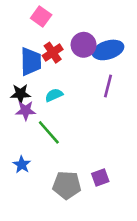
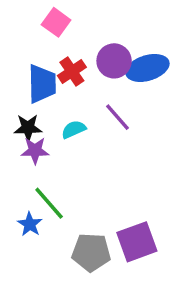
purple line: (108, 86) -> (118, 117), moved, turned -55
green line: (49, 132) -> (49, 203), moved
purple square: (100, 177) -> (137, 242), size x1.6

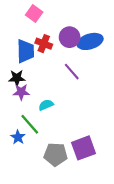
red cross: (72, 71) -> (44, 44), turned -35
cyan semicircle: (74, 129) -> (46, 105), moved

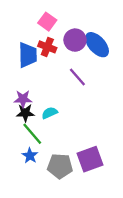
pink square: (34, 14) -> (47, 22), moved
blue ellipse: (90, 41) -> (97, 45), turned 65
black star: (17, 78) -> (25, 113), moved
blue star: (18, 137) -> (30, 156), moved

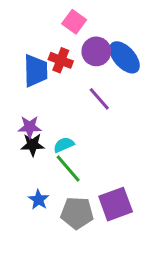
pink square: (47, 22) -> (74, 22), moved
green line: (32, 134) -> (68, 168), moved

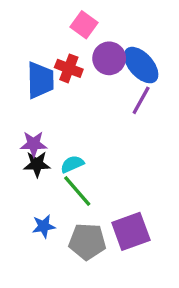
purple line: (99, 99) -> (141, 100), moved, turned 70
blue star: (39, 200) -> (44, 226), turned 30

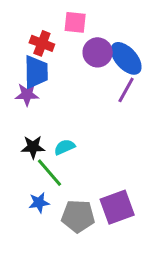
pink square: (84, 25) -> (75, 22), turned -30
red cross: (69, 68) -> (42, 43), moved
purple star: (34, 144) -> (27, 94), moved
green line: (77, 191) -> (49, 173), moved

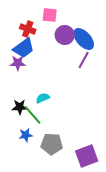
blue trapezoid: (36, 72) -> (24, 48), turned 55
black star: (33, 147) -> (20, 107), moved
purple square: (117, 207) -> (87, 156), moved

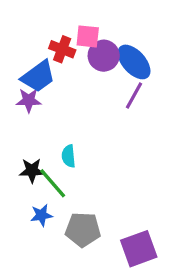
pink square: (50, 15) -> (88, 36), moved
red cross: (28, 29) -> (62, 49), moved
cyan semicircle: (43, 98) -> (69, 156), turned -72

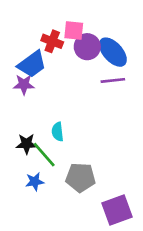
purple line: (134, 96) -> (113, 80), turned 55
gray pentagon: (83, 230) -> (81, 178), moved

